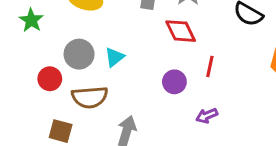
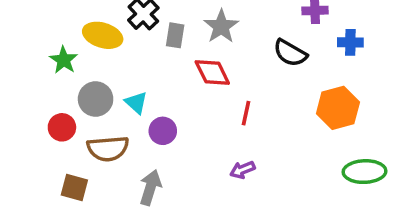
green star: (31, 20) -> (64, 60), moved
cyan triangle: (114, 57) -> (136, 103), turned -40
purple circle: (174, 82) -> (163, 131), moved

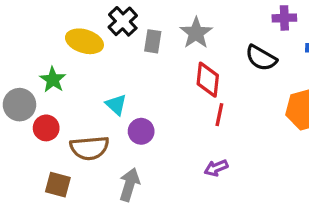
green star: (64, 60) -> (53, 80), moved
red diamond: (212, 72) -> (208, 80), moved, turned 32
gray circle: (96, 99) -> (19, 105), moved

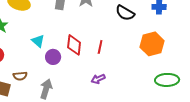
red diamond: (208, 80) -> (74, 45), moved
brown semicircle: (89, 148) -> (20, 76), moved, size x0.6

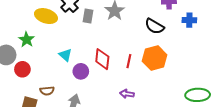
orange hexagon: (152, 44) -> (155, 58), moved
purple arrow: (98, 79) -> (127, 94), turned 32

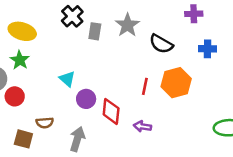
yellow ellipse: (46, 16) -> (22, 31), moved
blue cross: (189, 20) -> (207, 49), moved
black semicircle: (155, 26) -> (161, 44), moved
red diamond: (102, 59) -> (111, 111), moved

